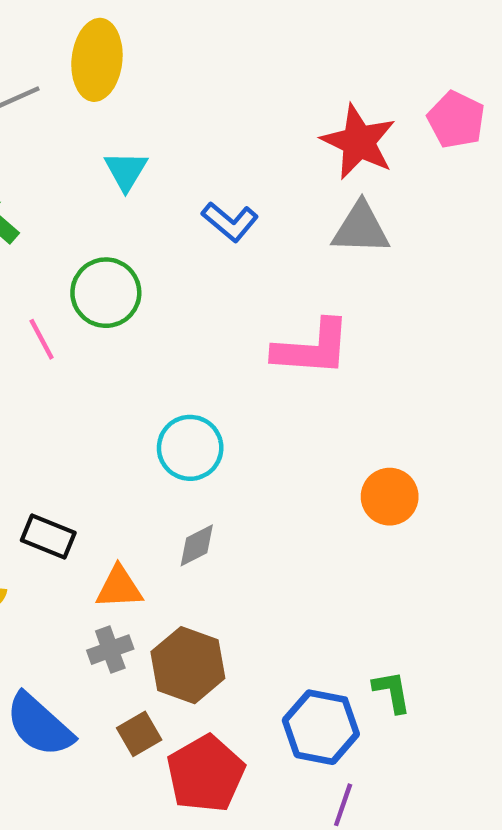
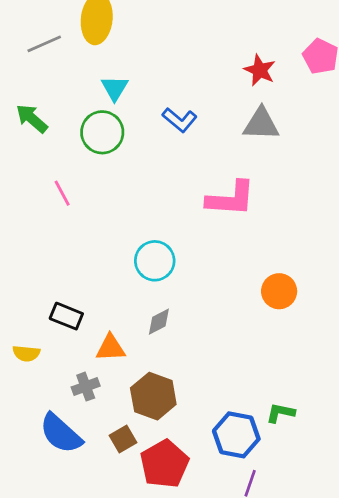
red star: (359, 142) -> (260, 70), size x0.7
green circle: (106, 293) -> (102, 132), moved
gray cross: (110, 650) -> (86, 387), moved
green L-shape: (392, 692) -> (280, 413), turned -68

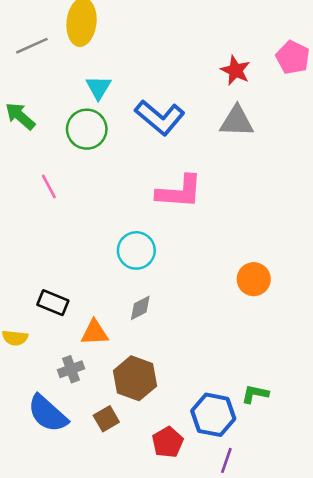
blue L-shape: (180, 120) -> (160, 117), size x1.5
pink L-shape: (231, 199) -> (179, 192), moved
red pentagon: (164, 464) -> (168, 442), moved, size x0.7

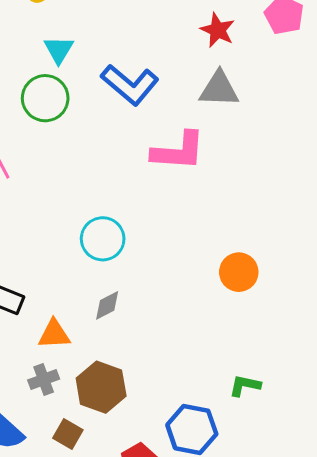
pink L-shape: (179, 192) -> (178, 151), moved
gray cross: (71, 369) -> (44, 380), moved
green L-shape: (255, 394) -> (245, 386), moved
brown square: (106, 419) -> (68, 434), turned -30

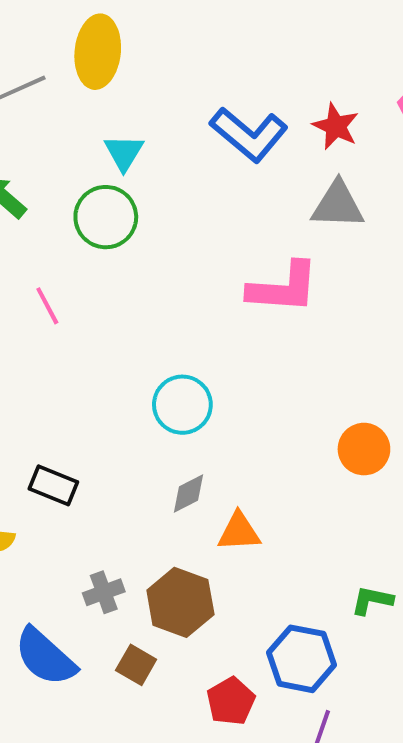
blue L-shape: (130, 85) -> (249, 134), moved
orange triangle: (54, 334) -> (239, 532), moved

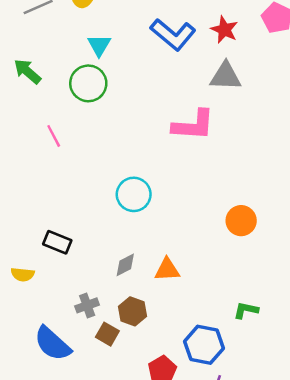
gray diamond: (188, 493) -> (125, 265), moved
brown hexagon: (180, 602) -> (132, 311), size x0.7
brown square: (136, 665) -> (107, 334), moved

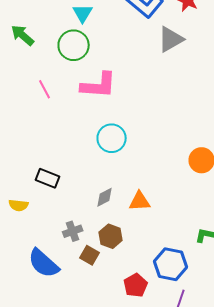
gray triangle: (226, 76) -> (171, 39), moved, turned -32
pink L-shape: (193, 125) -> (99, 85), moved

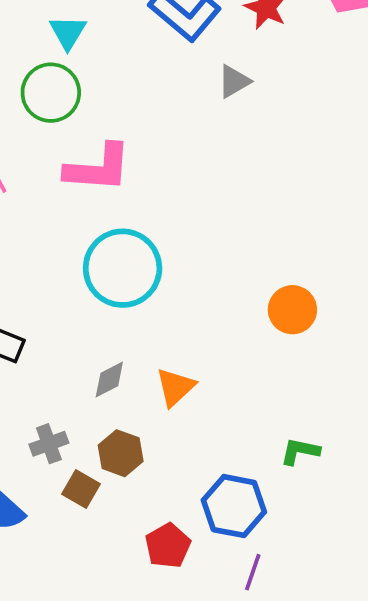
gray triangle: (171, 39) -> (234, 81), size x0.7
cyan circle: (112, 138) -> (123, 268), size x1.4
orange triangle: (140, 201) -> (175, 387), turned -40

